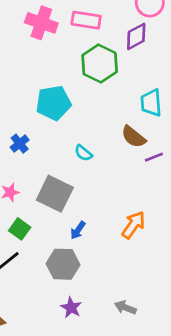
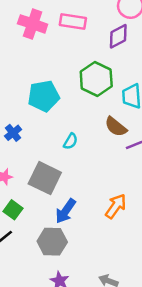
green hexagon: (100, 64) -> (96, 79), moved
cyan semicircle: (83, 153) -> (70, 141), turned -98
blue arrow: (78, 230) -> (66, 211), size x1.5

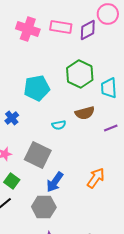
purple diamond: (118, 36) -> (88, 30), moved
brown semicircle: (116, 127) -> (85, 113), moved, turned -54
cyan semicircle: (70, 141) -> (59, 125), turned 48

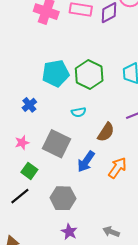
green hexagon: (80, 74) -> (89, 74), moved
brown semicircle: (85, 113) -> (106, 132), moved, turned -42
blue arrow: (55, 182) -> (86, 161), moved

